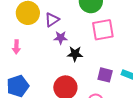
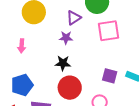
purple triangle: (52, 20) -> (74, 18), moved
black star: (75, 54) -> (63, 63), moved

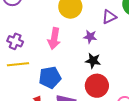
purple star: (66, 38) -> (90, 37), moved
pink arrow: (22, 46) -> (54, 38), size x1.5

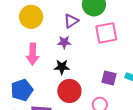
purple star: (90, 37) -> (64, 42), moved
pink arrow: (54, 38) -> (33, 54), moved

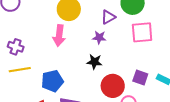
pink arrow: (33, 54) -> (59, 36), moved
red circle: (69, 91) -> (113, 86), moved

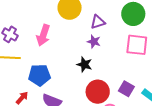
purple triangle: (108, 17) -> (98, 22), moved
pink arrow: (59, 36) -> (43, 35), moved

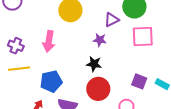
purple triangle: (98, 22) -> (112, 20), moved
red circle: (98, 92) -> (98, 89), moved

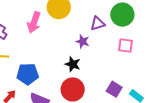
pink square: (143, 36) -> (125, 45), size x0.7
pink arrow: (49, 41) -> (34, 22), moved

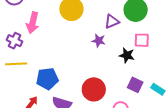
pink arrow: (34, 22) -> (33, 23), moved
black star: (73, 64) -> (127, 55), moved

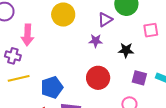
pink square: (142, 40) -> (151, 30), moved
red circle: (94, 89) -> (98, 78), moved

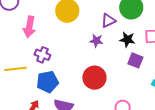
black star: (126, 50) -> (127, 39), moved
purple cross: (13, 56) -> (42, 55), moved
purple square: (139, 78) -> (135, 60), moved

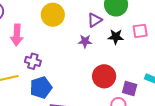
purple square: (135, 60) -> (130, 89), moved
red circle: (94, 78) -> (104, 76), moved

